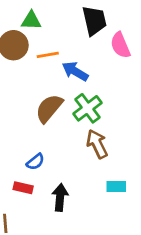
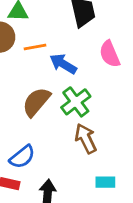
pink semicircle: (120, 45) -> (110, 54), moved
blue semicircle: (35, 162) -> (22, 157), size x1.4

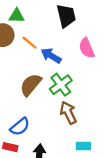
orange line: (35, 47) -> (30, 43), turned 49

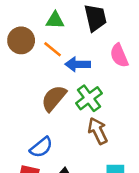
green triangle: (17, 16) -> (55, 20), moved
blue arrow: (51, 56) -> (78, 64), turned -30

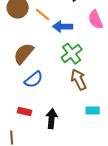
brown semicircle: (54, 98) -> (24, 54), moved
blue semicircle: (41, 147) -> (34, 80), moved

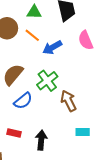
blue arrow: (63, 27) -> (52, 47), turned -30
green cross: (72, 54) -> (47, 81), moved

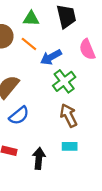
green cross: (47, 81) -> (64, 81), moved
cyan rectangle: (83, 132) -> (70, 146), moved

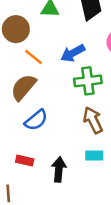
orange line: (29, 44) -> (34, 57), moved
green cross: (64, 81) -> (88, 81), turned 30

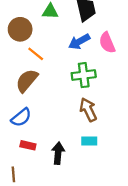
blue arrow: (73, 53) -> (79, 42), moved
blue semicircle: (36, 120) -> (21, 117), moved

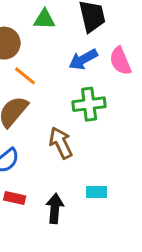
brown arrow: (88, 110) -> (61, 143), moved

